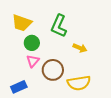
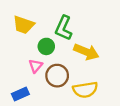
green circle: (32, 43) -> (46, 46), moved
yellow arrow: (80, 48) -> (86, 52), size x1.6

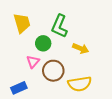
yellow trapezoid: (24, 25) -> (22, 23), turned -125
yellow arrow: (86, 52) -> (81, 48), size x0.7

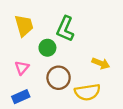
yellow arrow: (81, 48) -> (101, 63), moved
pink triangle: (33, 62) -> (22, 68), moved

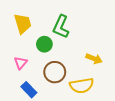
blue rectangle: (21, 97) -> (29, 90), moved, turned 70

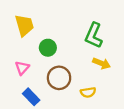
green L-shape: (61, 27) -> (94, 35), moved
yellow semicircle: (82, 86) -> (88, 92), size x0.6

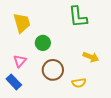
green L-shape: (94, 35) -> (78, 17), moved, turned -30
blue rectangle: (31, 97) -> (14, 82), moved

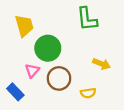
green circle: (43, 43) -> (48, 48), size x1.5
pink triangle: (20, 61) -> (32, 71), moved

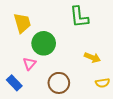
brown circle: (59, 78) -> (59, 83), moved
yellow semicircle: (88, 93) -> (103, 83), moved

